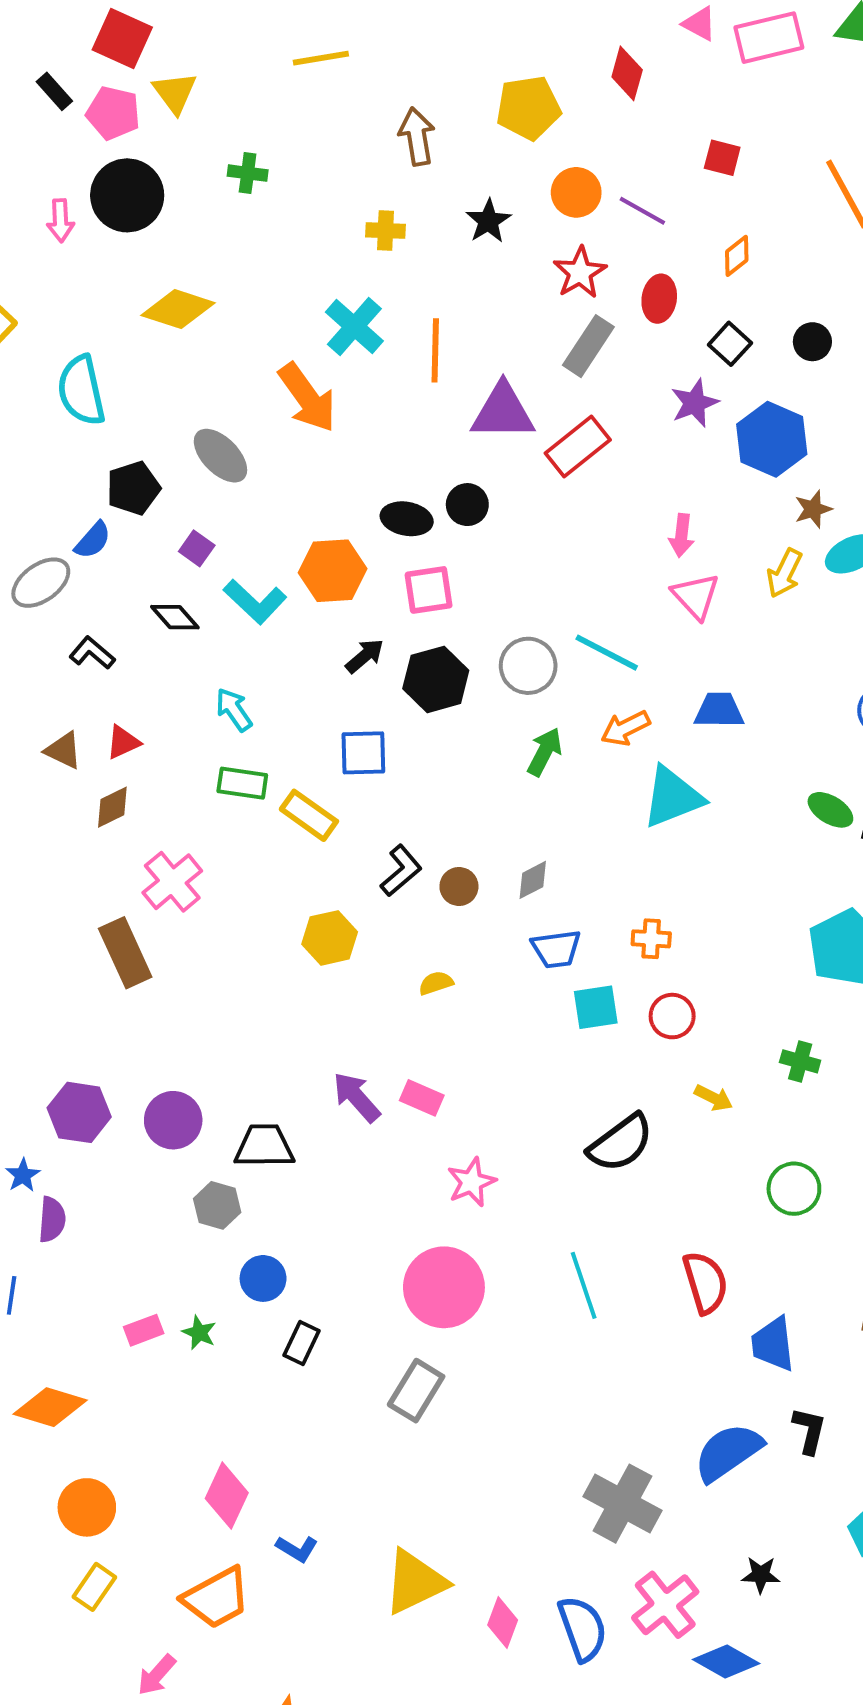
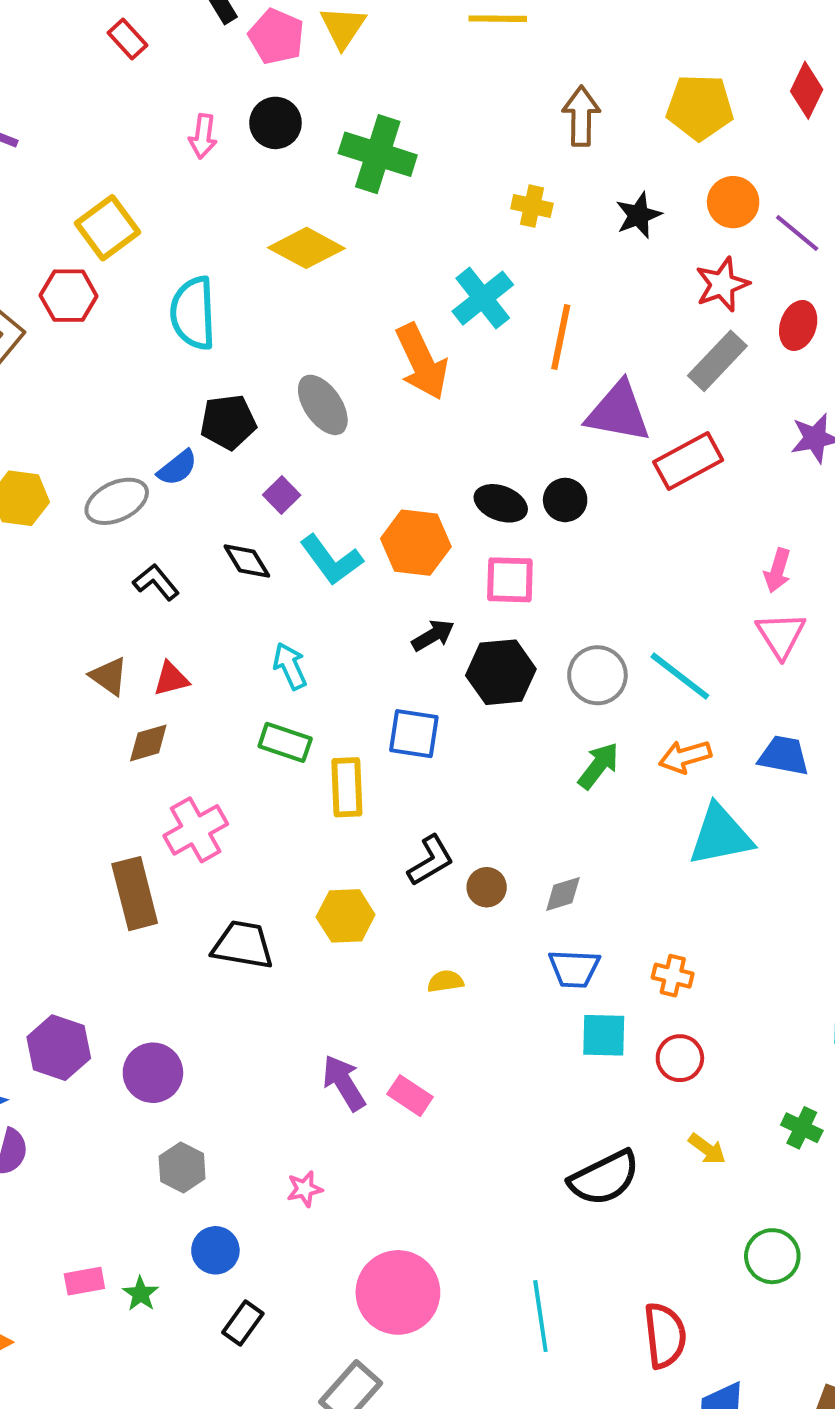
green cross: (248, 173) -> (378, 154), moved, size x1.8
black circle: (127, 195) -> (275, 123), size x0.7
yellow rectangle: (309, 815) -> (347, 787), turned 42
black trapezoid: (264, 1146) -> (243, 945), moved
pink star: (471, 1182) -> (305, 1189), moved, size x0.7

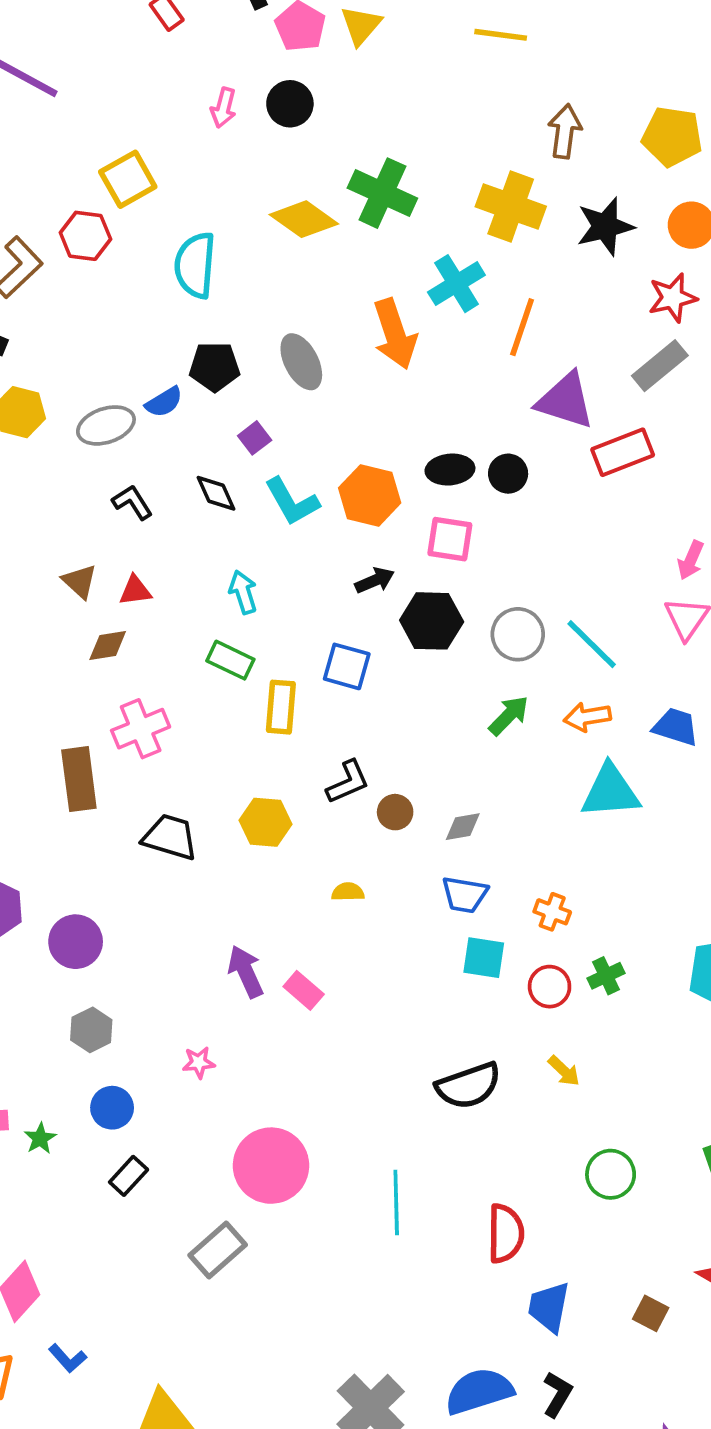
green cross: (378, 154) -> (382, 193), moved
yellow cross: (532, 206) -> (511, 207), size x1.8
black star: (638, 215) -> (605, 226), size x1.4
black ellipse: (501, 503) -> (450, 470), turned -33
green cross: (802, 1128) -> (606, 976), moved, turned 32

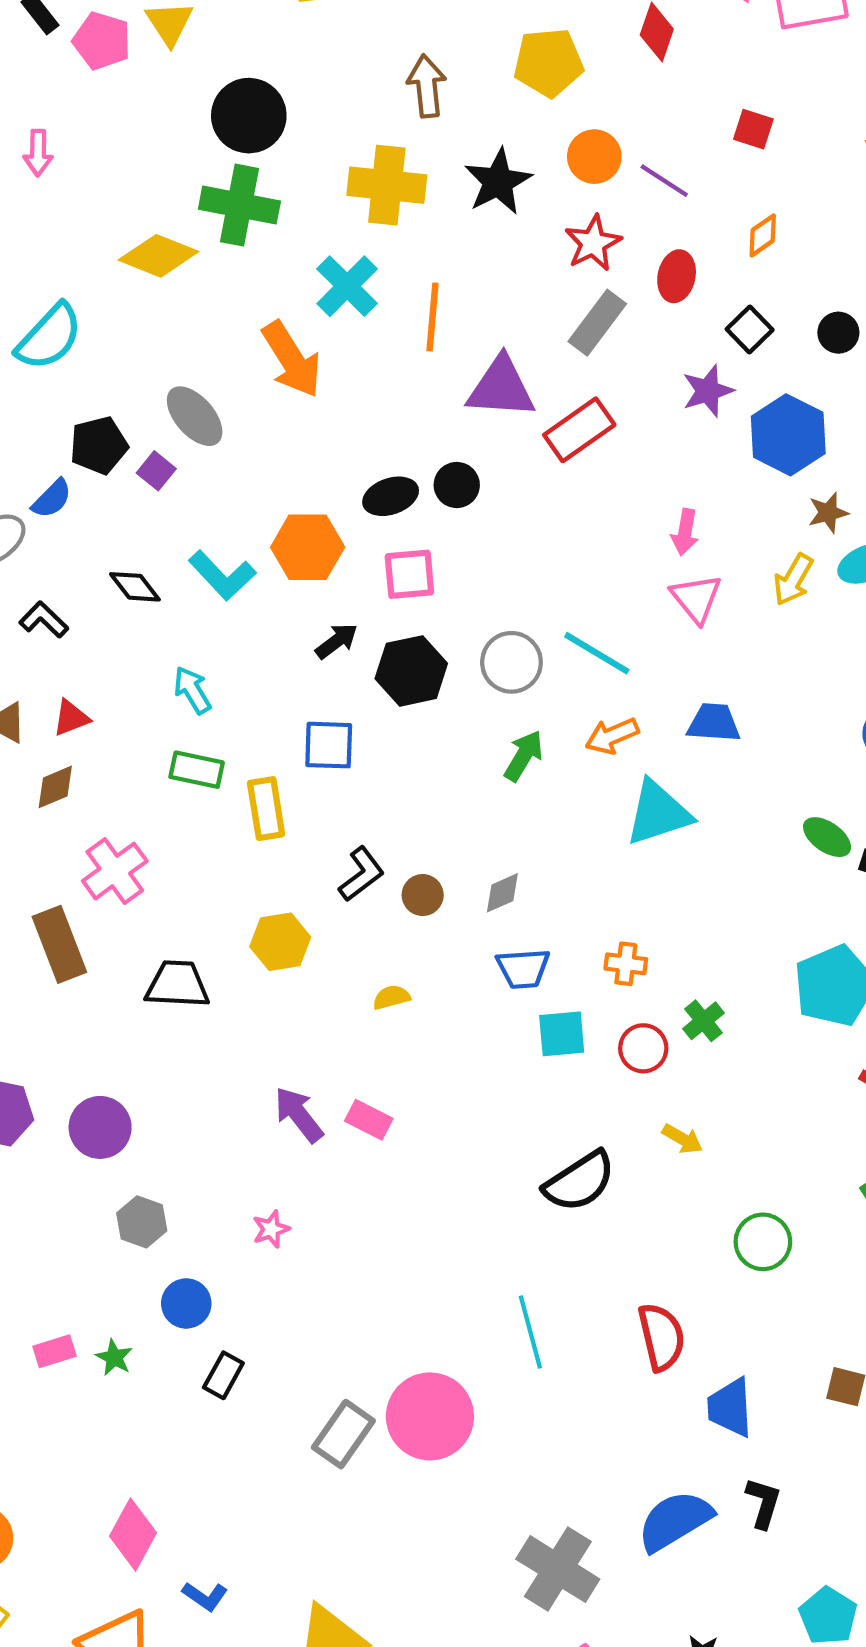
black circle: (290, 104) -> (249, 116), moved, size x1.4
cyan semicircle: (195, 265) -> (49, 337), turned -128
purple square: (255, 438) -> (156, 471), moved
pink circle: (271, 1166) -> (430, 1416), moved

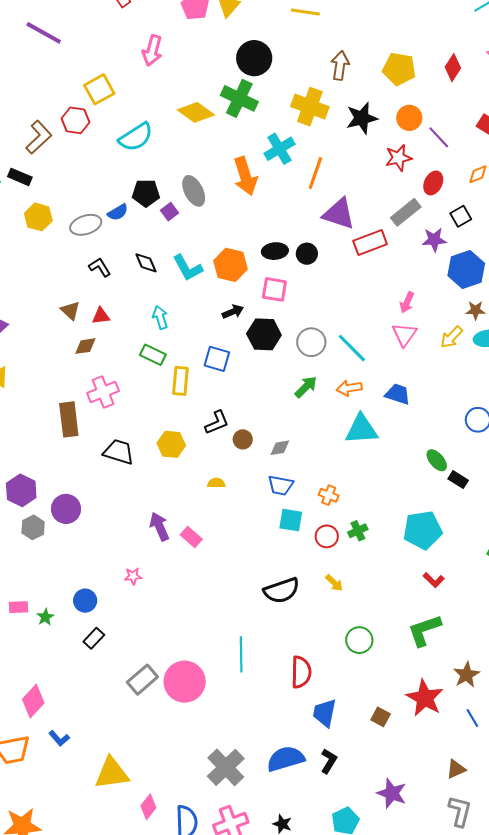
pink arrow: (38, 153) -> (152, 51), size x1.4
gray rectangle: (597, 323) -> (406, 212), moved
gray hexagon: (142, 1222) -> (33, 527), moved

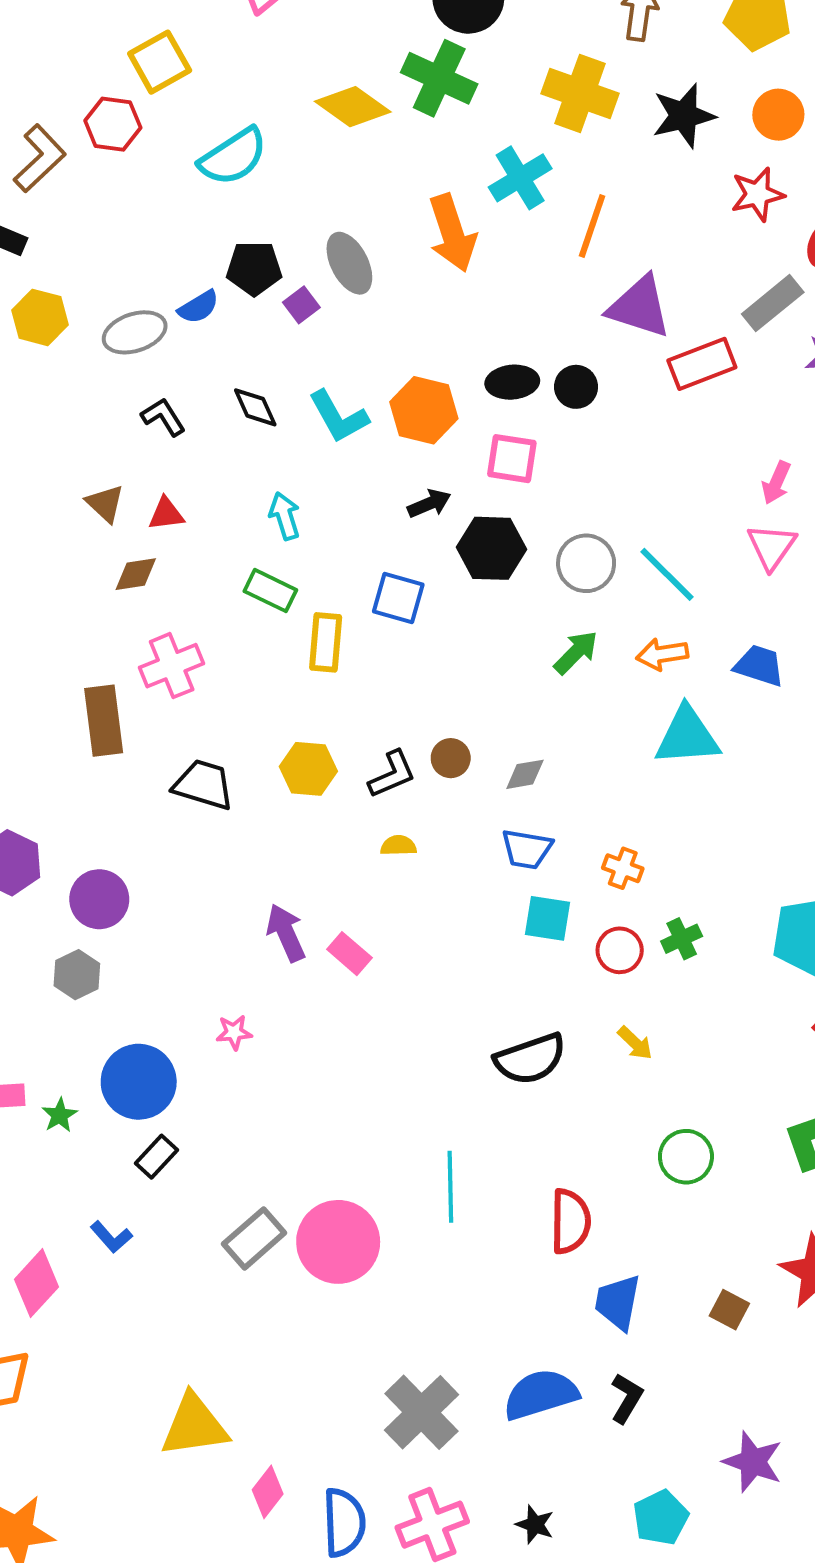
black L-shape: (217, 423) -> (392, 774), moved
gray hexagon: (33, 527) -> (77, 975), moved
blue circle: (85, 601) -> (139, 1082), size x1.6
blue L-shape: (59, 738) -> (111, 1237), moved

